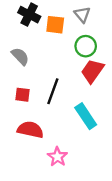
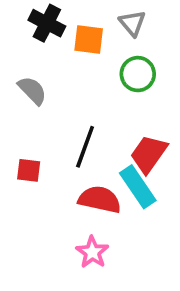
red trapezoid: (92, 71) -> (149, 154), moved
red square: (22, 95) -> (29, 170), moved
red semicircle: (30, 130) -> (100, 199), moved

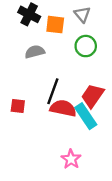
gray semicircle: (32, 90) -> (35, 52), moved, turned -60
red semicircle: (100, 199) -> (63, 108), moved
pink star: (92, 252) -> (71, 159), moved

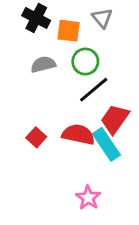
green circle: (86, 46) -> (85, 62), moved
black line: (53, 91) -> (94, 90), moved, turned 30
red square: (18, 106) -> (36, 137), moved, turned 35

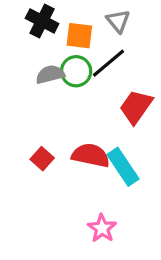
green circle: (85, 62) -> (76, 71), moved
black line: (94, 90) -> (108, 63), moved
red trapezoid: (115, 119) -> (136, 107), moved

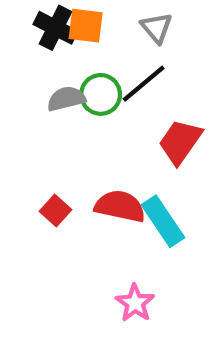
orange square: (79, 36) -> (86, 26), moved

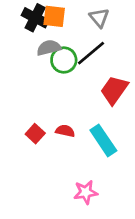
gray semicircle: (66, 99) -> (49, 48), moved
red semicircle: (120, 206) -> (65, 131), moved, size x0.6
pink star: (135, 303) -> (86, 192), turned 30

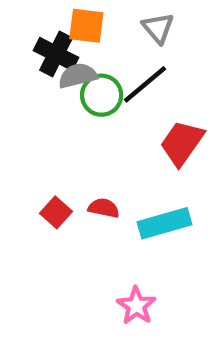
black cross: (35, 18) -> (56, 54), moved
cyan rectangle: (103, 140) -> (164, 223), turned -72
pink star: (86, 192) -> (136, 306), turned -30

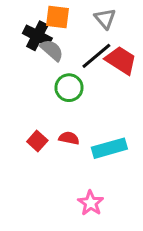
gray semicircle: (78, 76) -> (52, 50), turned 55
green circle: (102, 95) -> (69, 88), moved
red trapezoid: (182, 143) -> (121, 60), moved, turned 88

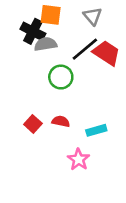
gray semicircle: (52, 50) -> (46, 44), turned -50
cyan rectangle: (109, 148) -> (96, 130), size x0.7
pink star: (91, 203) -> (79, 159), moved

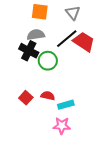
black cross: (33, 31) -> (29, 51), moved
cyan rectangle: (96, 130) -> (66, 105), moved
pink star: (79, 159) -> (62, 126), turned -30

